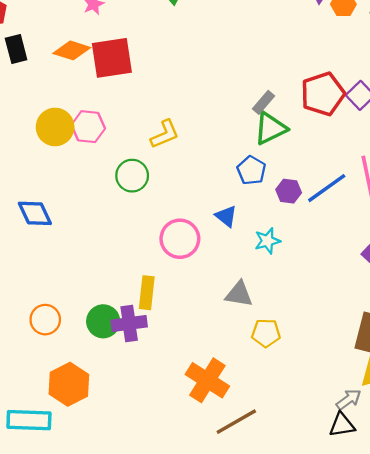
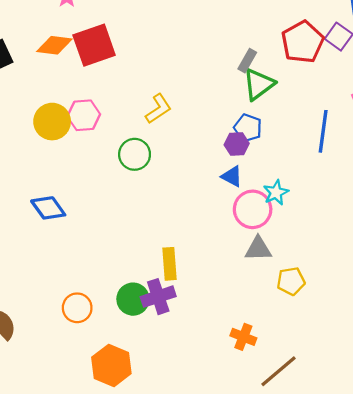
blue line: (327, 188) -> (323, 131), turned -36
purple hexagon: (289, 191) -> (237, 144), moved
pink circle: (180, 239) -> (253, 209), moved
orange cross: (207, 380) -> (243, 337), size x0.6

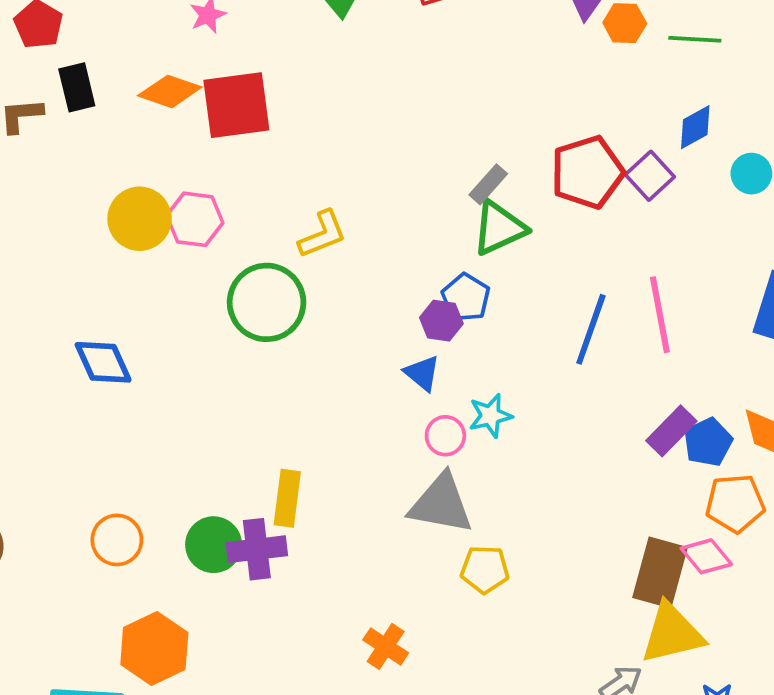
green circle: (135, 154) -> (267, 302), size x1.4
pink circle: (253, 209) -> (445, 436), size x0.6
gray triangle: (258, 249) -> (441, 504), size x1.4

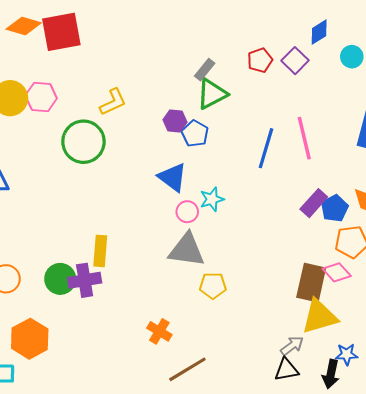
red pentagon: (587, 172) -> (260, 60), size x0.6
purple hexagon: (441, 321) -> (175, 121), moved
blue triangle: (422, 373) -> (173, 177), size x1.4

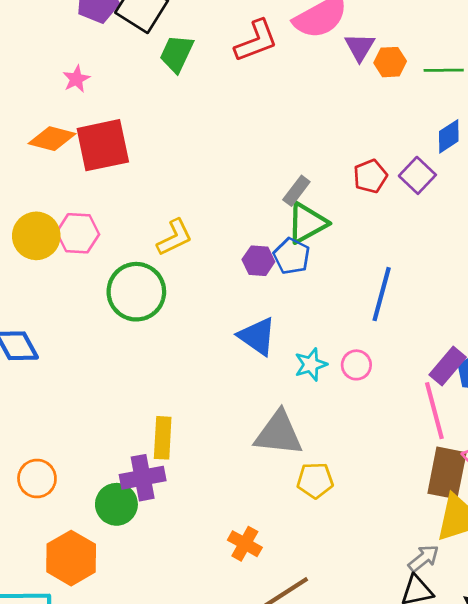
blue pentagon: (195, 134) -> (292, 256), moved
pink line: (304, 138) -> (434, 411), moved
pink circle: (187, 212) -> (356, 365), moved
green circle: (60, 279) -> (116, 504), moved

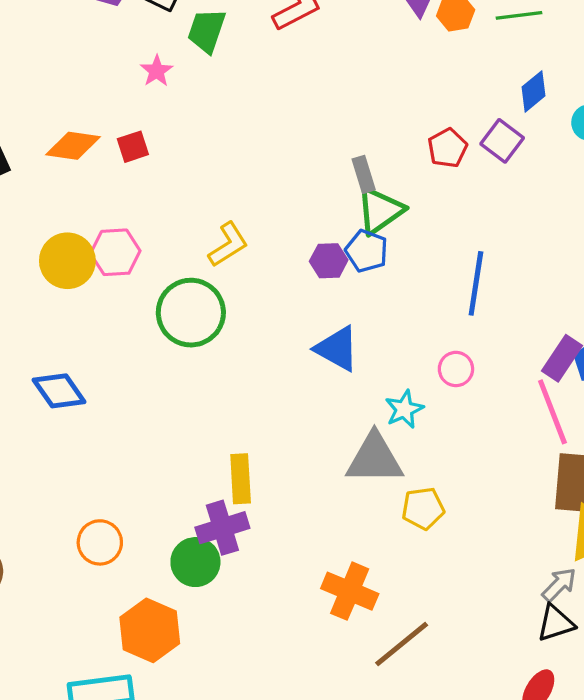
pink star: (76, 79) -> (157, 71), moved
red square: (103, 145) -> (133, 147), size x0.5
gray rectangle: (296, 191) -> (364, 174), turned -48
cyan star: (311, 364) -> (404, 409), moved
orange cross: (245, 544) -> (350, 591), size x1.4

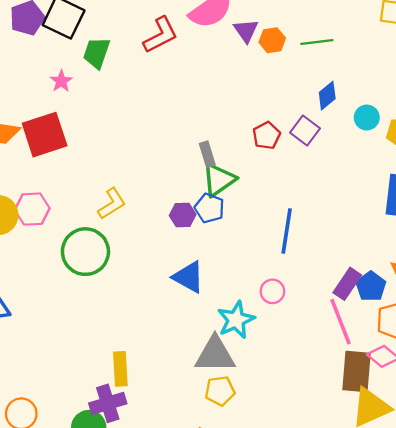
red square: (133, 147) -> (45, 135), size x2.0
cyan star: (404, 409) -> (236, 320), size x1.4
yellow pentagon: (423, 508) -> (220, 391), moved

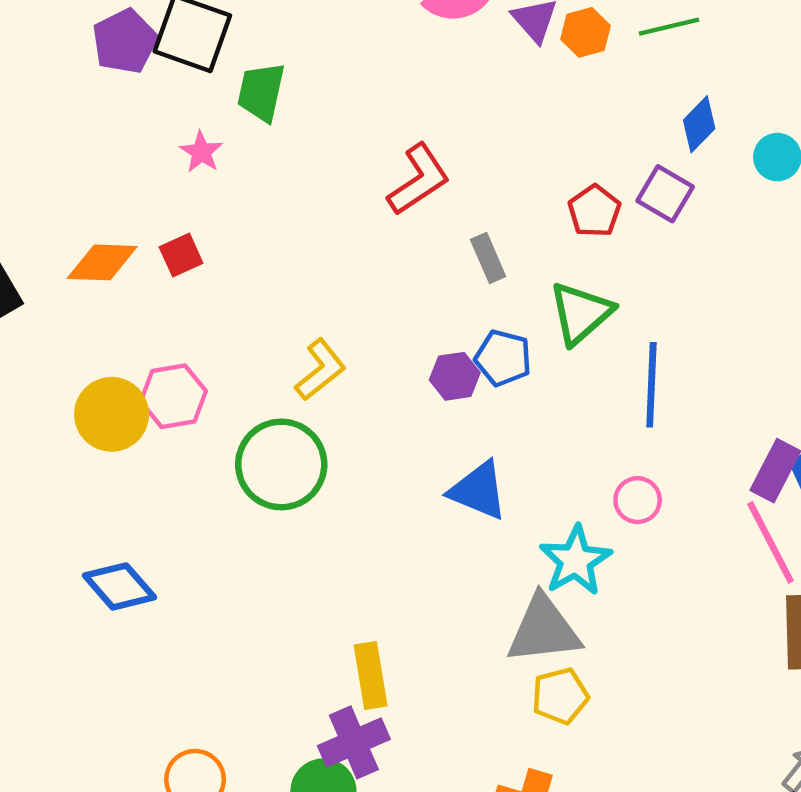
red L-shape: (160, 35) -> (419, 180), moved
red square: (45, 135) -> (181, 255), size x0.5
green triangle: (219, 180) -> (581, 313), moved

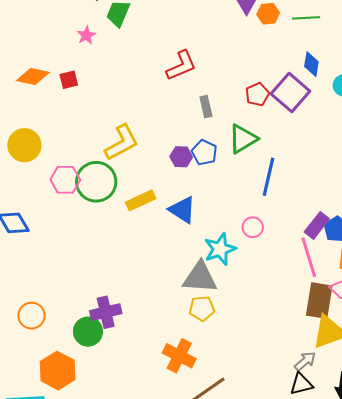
blue diamond: (699, 124) -> (311, 64), turned -45
purple square: (665, 194) -> (290, 92), size x1.5
yellow L-shape: (320, 370) -> (122, 143), size x1.4
pink hexagon: (173, 396) -> (65, 180), moved
yellow rectangle: (371, 675) -> (141, 200), moved, turned 64

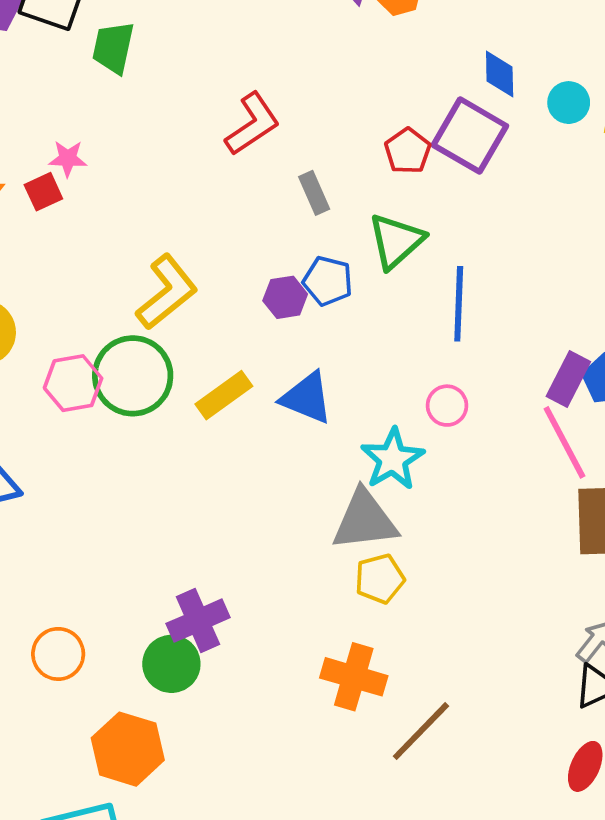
pink star: (86, 35) -> (68, 159), moved, turned -30

